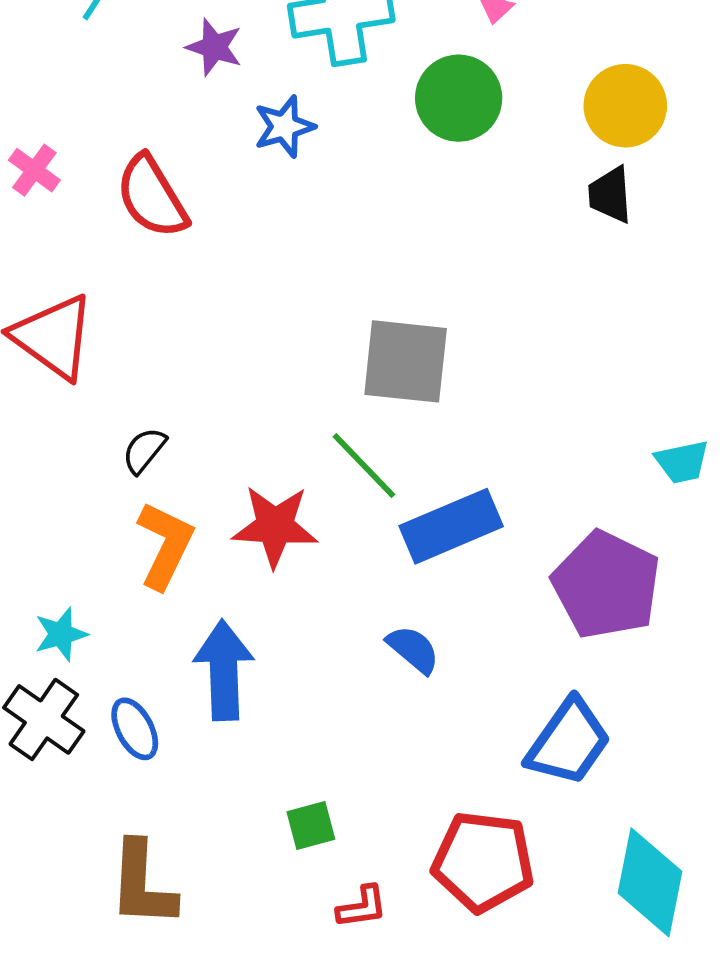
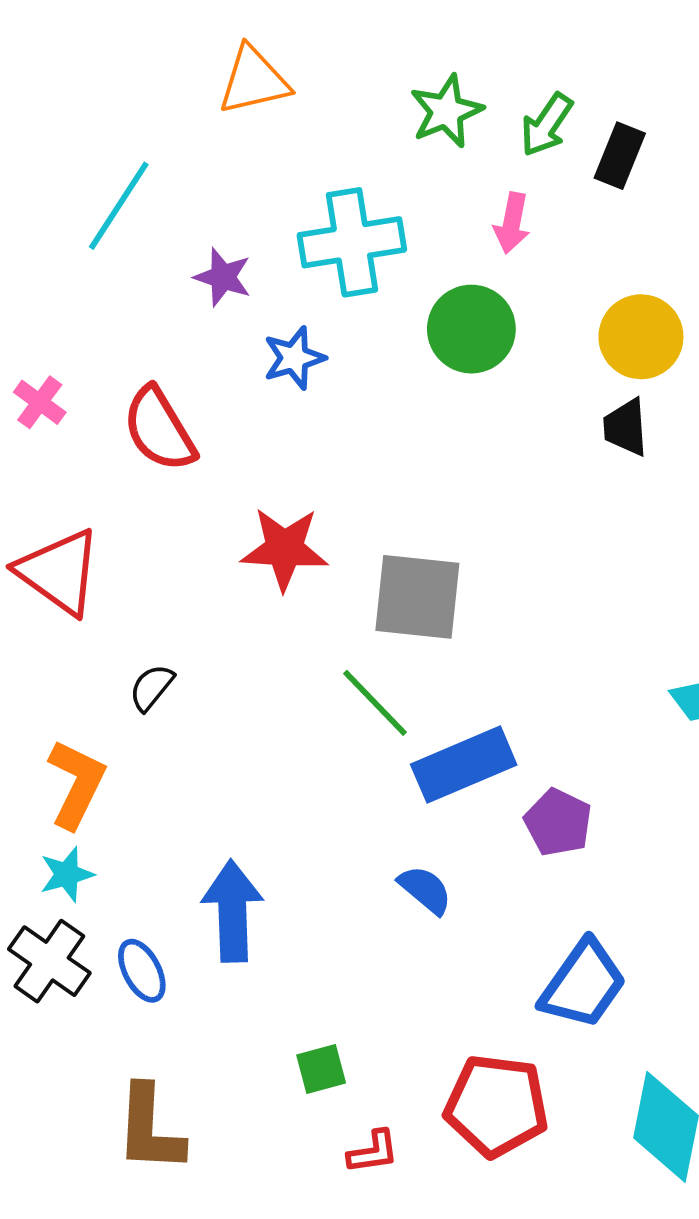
red star: (275, 526) -> (284, 549), moved
orange L-shape: (165, 545) -> (76, 784), moved
purple pentagon: (606, 585) -> (558, 822), moved, size x0.6

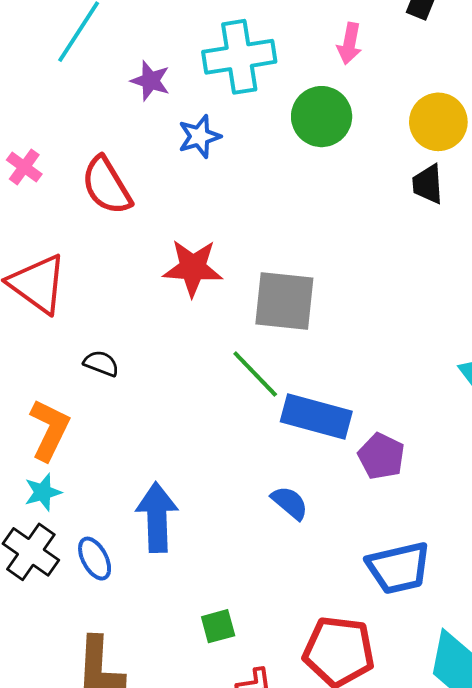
black semicircle: (152, 687) -> (101, 363), turned 72
blue rectangle: (464, 765) -> (316, 417), turned 38
blue trapezoid: (583, 984) -> (399, 568), turned 42

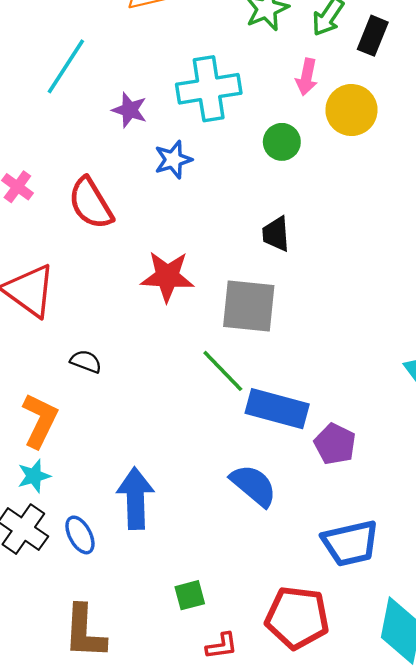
green circle: (322, 117) -> (282, 142), size x0.7
yellow circle: (438, 122) -> (351, 110), moved
black trapezoid: (428, 184) -> (276, 234), moved
blue semicircle: (290, 503) -> (254, 485), size x1.4

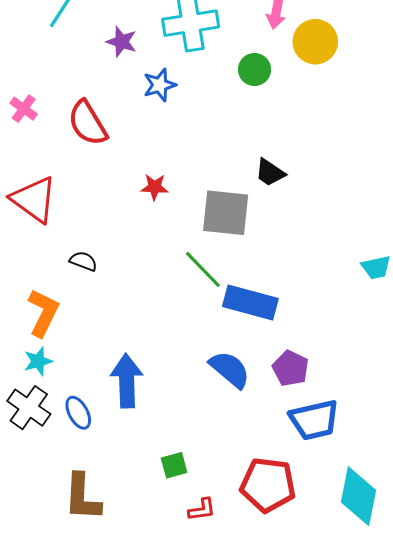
black trapezoid: (276, 234) -> (270, 173), moved, turned -52
red star: (167, 276) -> (155, 187), size x0.6
purple pentagon: (335, 444) -> (291, 368), moved

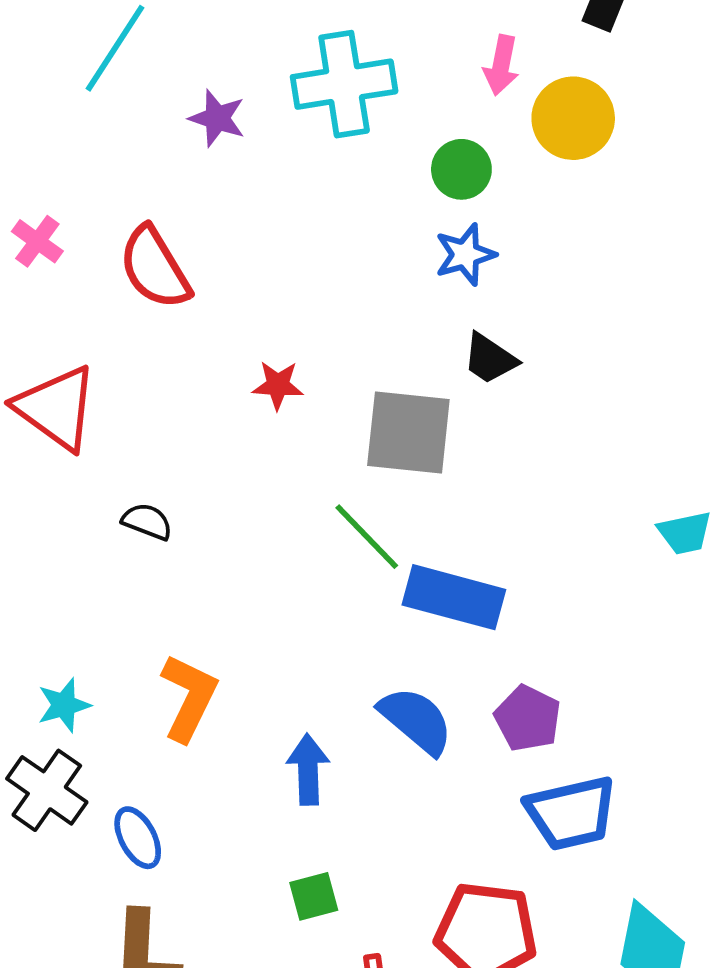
blue star: (160, 85) -> (465, 255), moved
orange L-shape: (43, 313) -> (189, 698), moved
blue arrow: (127, 381) -> (308, 770), moved, size x0.7
blue ellipse: (78, 413) -> (138, 838), moved

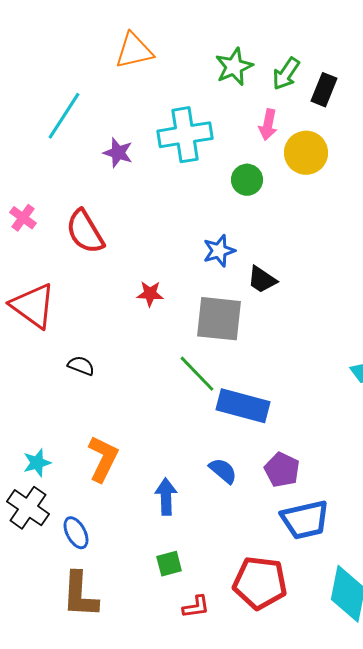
blue star: (465, 255) -> (219, 251), moved
blue semicircle: (416, 720) -> (223, 471), size x0.7

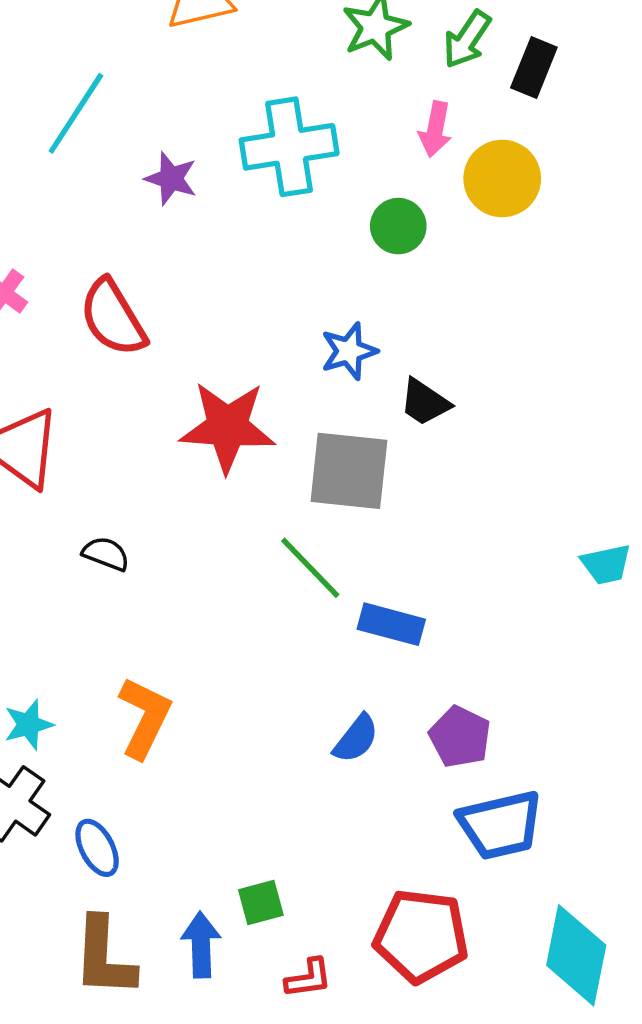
red star: (150, 294) -> (227, 427), size x2.0
blue rectangle: (243, 406) -> (391, 624), size x0.7
blue semicircle: (223, 471) -> (356, 739), turned 88
blue arrow: (166, 497) -> (201, 945), moved

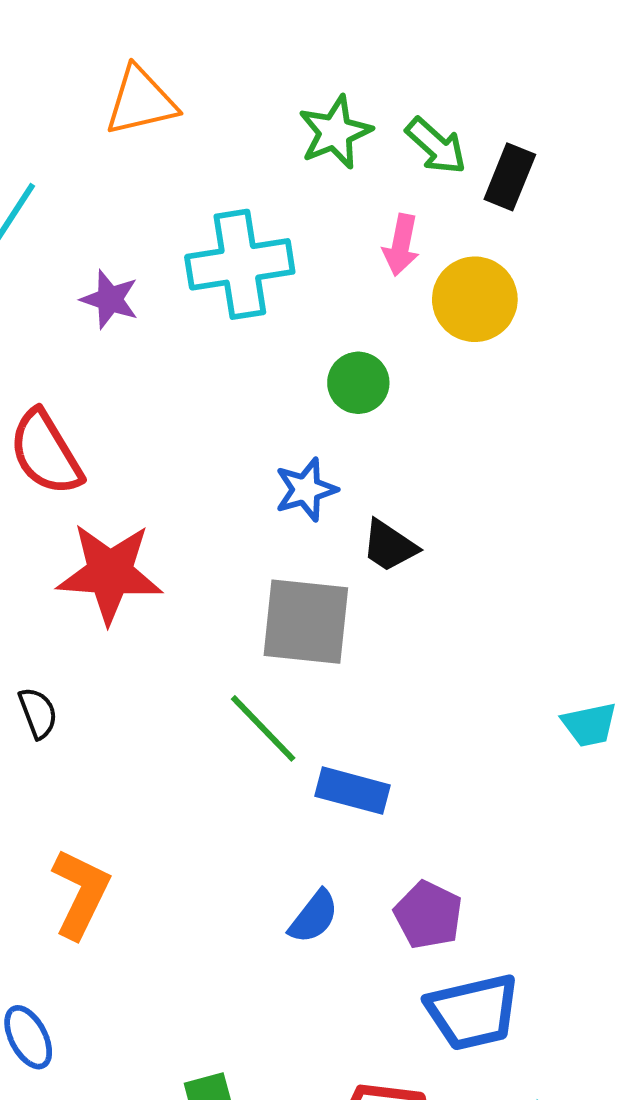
green arrow: (467, 39) -> (436, 146), turned -82
green circle: (398, 226) -> (358, 383), moved
red star: (227, 427) -> (110, 573), moved
black semicircle: (106, 554) -> (38, 713), turned 48

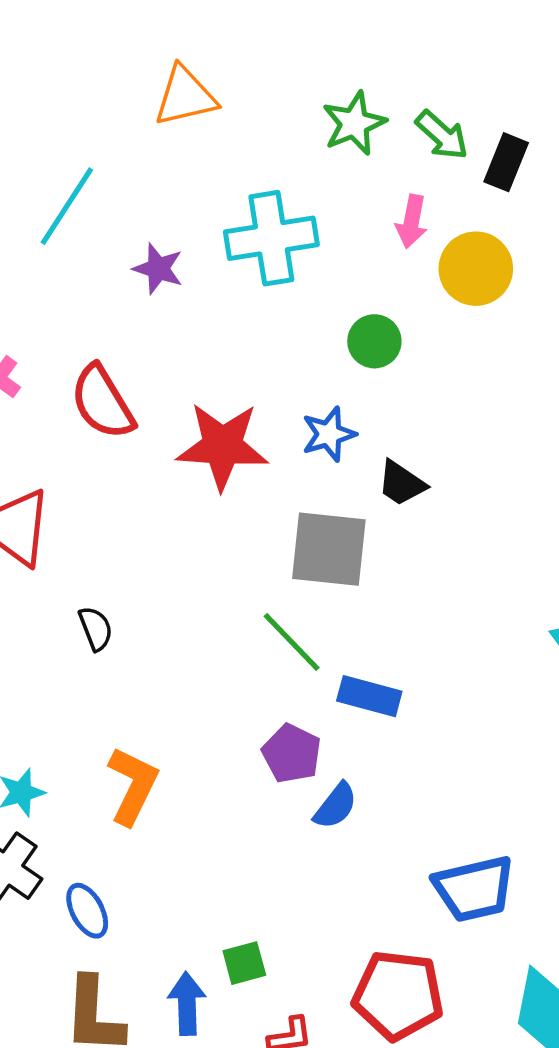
red star: (110, 573) -> (222, 446), moved
purple pentagon: (428, 915) -> (292, 754), moved

